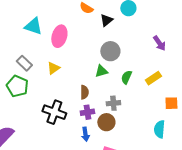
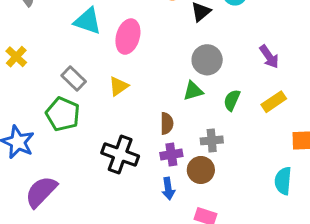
purple arrow: (159, 43) -> (269, 57), moved

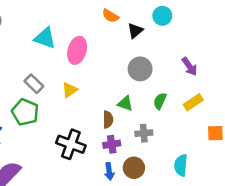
green triangle: (193, 91) -> (125, 104), moved, turned 35
brown circle: (201, 170) -> (134, 168), moved
cyan semicircle: (283, 181) -> (181, 165), moved

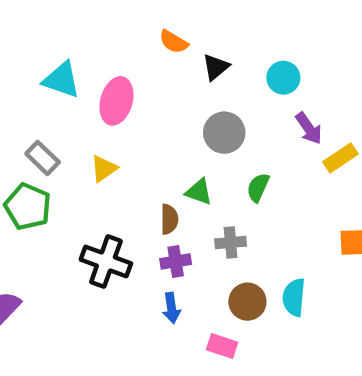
cyan circle: (162, 16) -> (283, 78), moved
yellow rectangle: (193, 102) -> (340, 158), moved
brown circle: (134, 168) -> (247, 302), moved

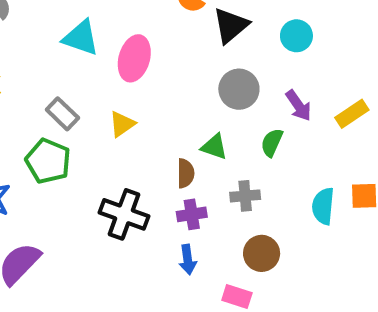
black triangle: (216, 67) -> (231, 26), size x1.4
purple arrow: (309, 128) -> (298, 106), moved
cyan semicircle: (294, 297) -> (323, 206), moved

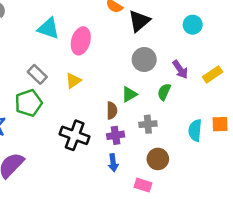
cyan circle: (296, 36) -> (193, 25), moved
green triangle: (214, 147) -> (129, 94), turned -49
green pentagon: (48, 161) -> (29, 103), turned 30

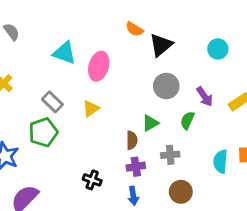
black cross: (75, 135) -> (92, 180), moved, size x0.6

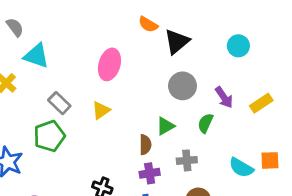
cyan triangle: (64, 53) -> (36, 56), moved
cyan semicircle: (220, 161) -> (241, 168), turned -65

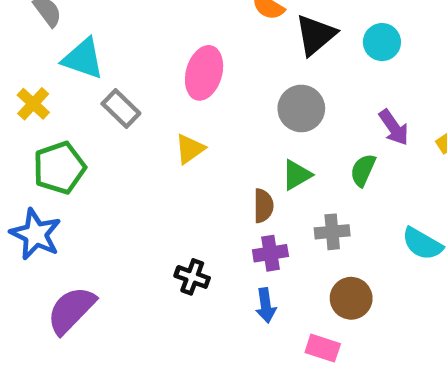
cyan circle: (238, 46) -> (382, 42), moved
gray circle: (183, 86) -> (301, 108), moved
gray rectangle: (59, 103) -> (121, 108), moved
green pentagon: (49, 136) -> (59, 168), moved

